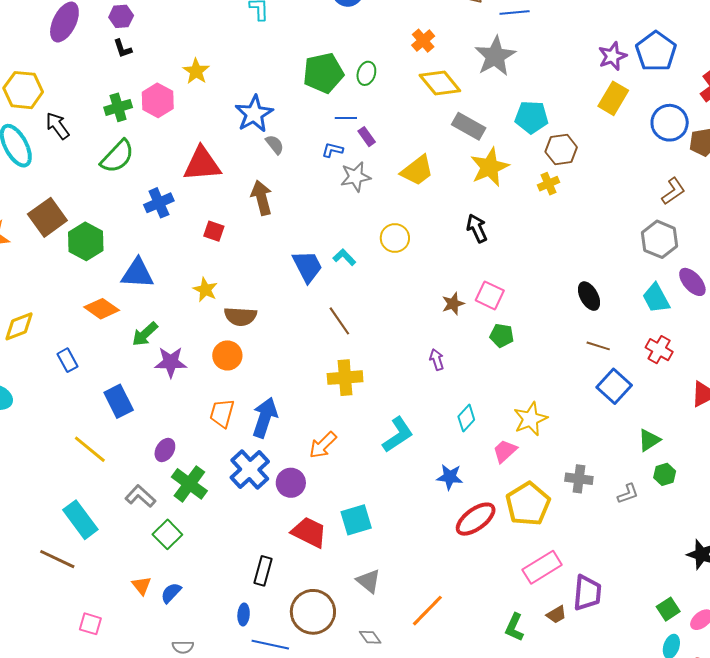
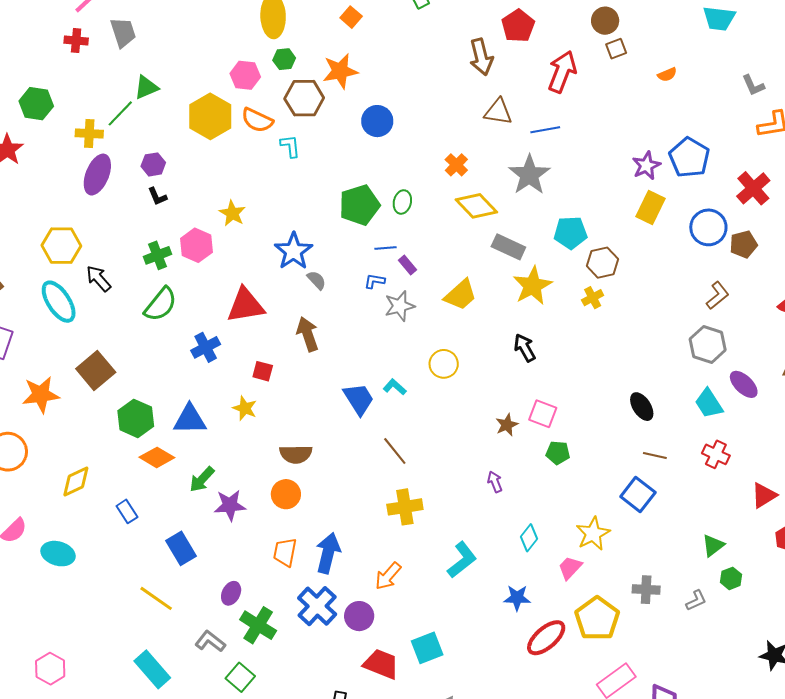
green hexagon: (86, 241) -> (136, 418), moved
yellow star: (205, 290) -> (245, 408), moved
blue square: (614, 386) -> (638, 495), moved

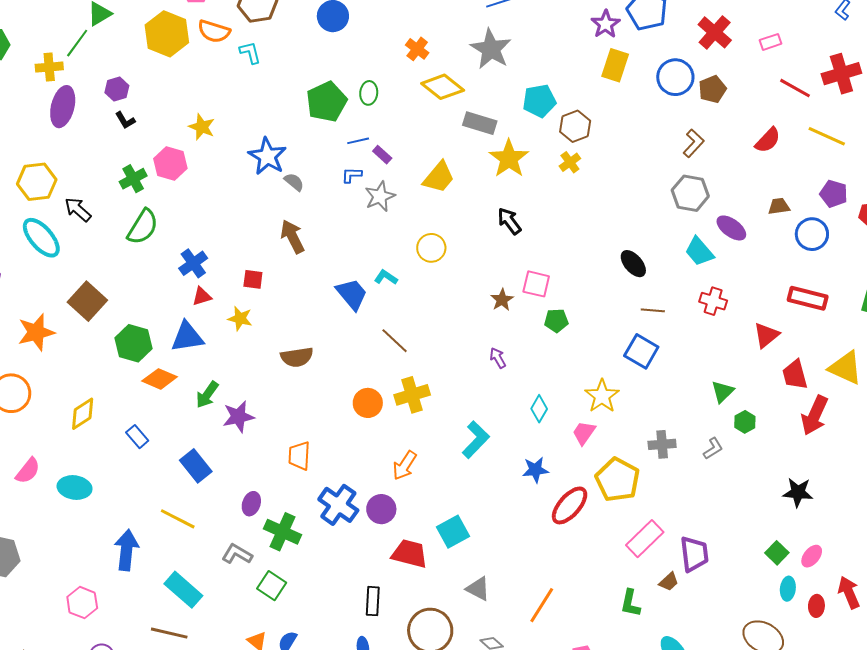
red triangle: (246, 305) -> (202, 296), moved, size x0.5
orange circle: (286, 494) -> (368, 403), moved
blue arrow: (328, 553) -> (126, 550), moved

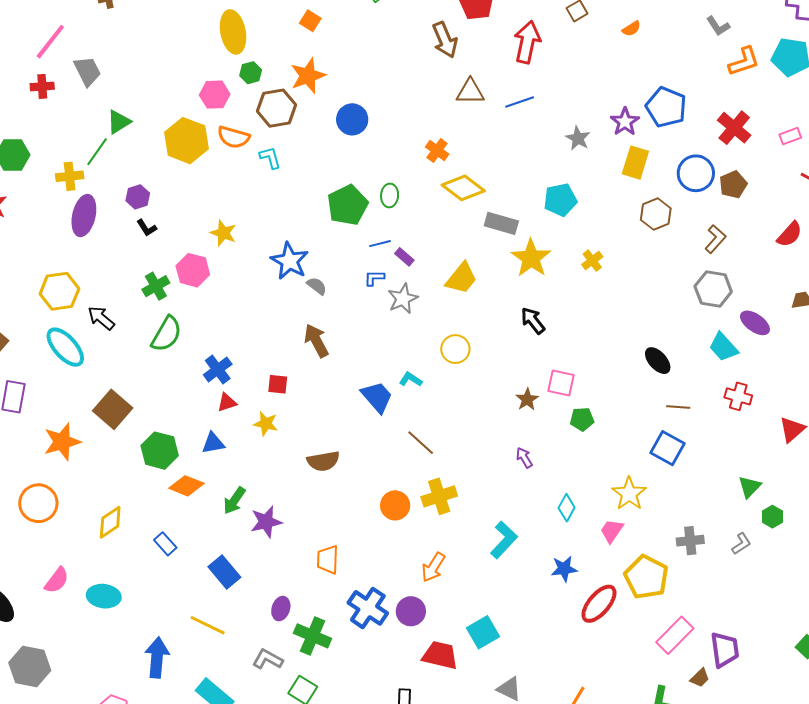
gray star: (491, 49) -> (578, 138), moved, size x0.6
brown hexagon: (575, 126) -> (656, 214), moved
blue triangle: (187, 337) -> (213, 443), size x0.7

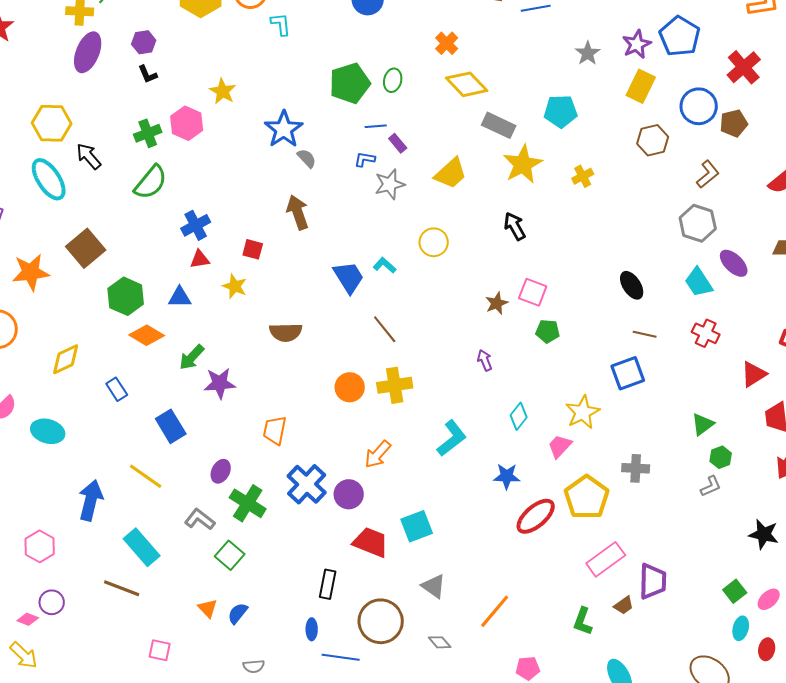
blue square: (667, 448) -> (628, 373), turned 32
gray L-shape: (741, 544) -> (711, 486), moved

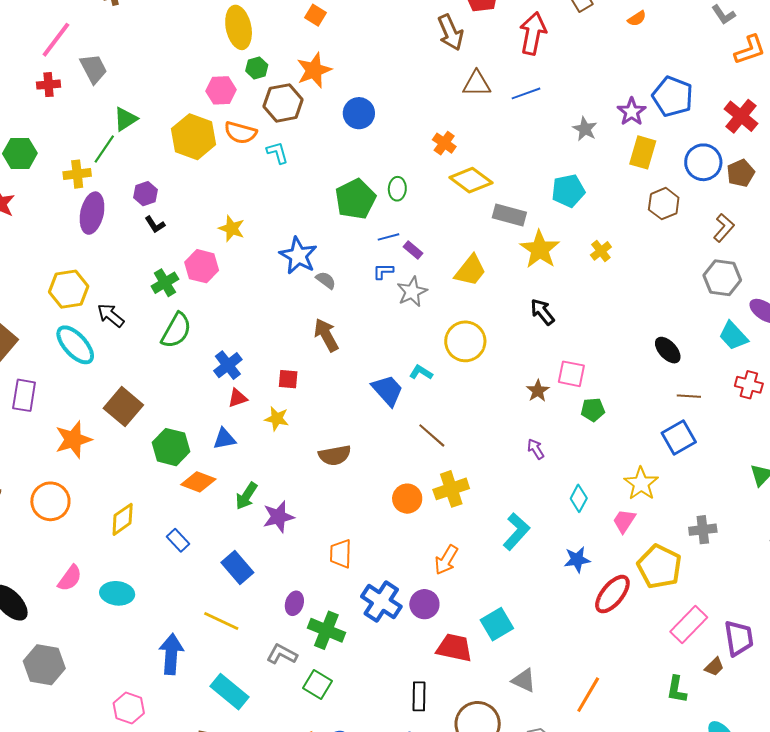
yellow circle: (434, 242) -> (465, 341), size x1.4

